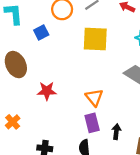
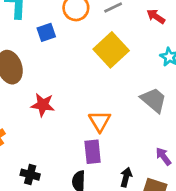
yellow square: (95, 39) -> (111, 50), turned 36
black arrow: (116, 132) -> (126, 177), moved

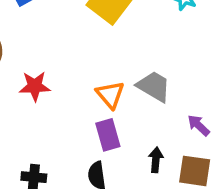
gray trapezoid: (154, 100) -> (154, 86), moved

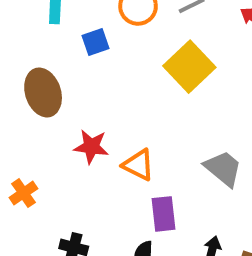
orange triangle: (110, 95) -> (138, 165), moved, turned -32

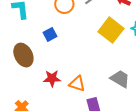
blue square: (95, 42) -> (50, 34), moved
yellow square: (189, 67) -> (111, 30), moved

